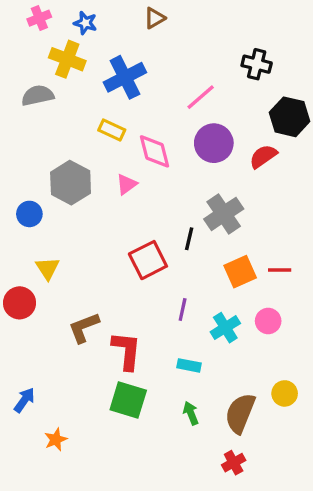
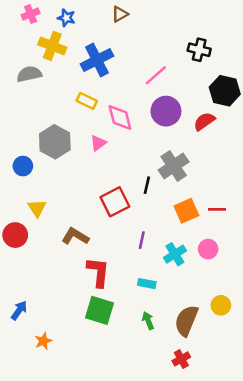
brown L-shape: (84, 328) -> (75, 236), moved, turned 52

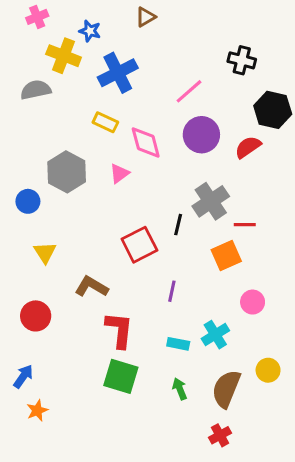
blue star: (66, 18) -> (90, 31), moved
red line: (217, 209) -> (245, 225), moved
red circle: (15, 235) -> (36, 316), moved
cyan cross: (175, 254) -> (215, 335), moved
orange star: (43, 341) -> (37, 410), moved

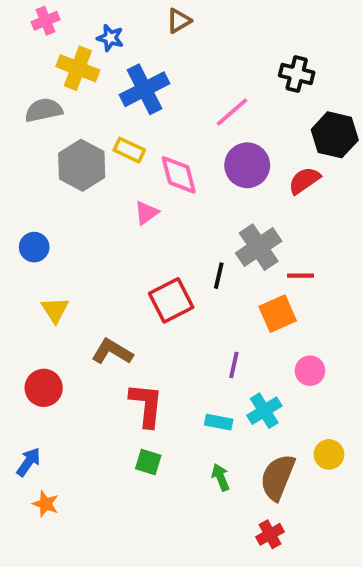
gray hexagon: (67, 172) -> (82, 165), moved
purple line: (172, 291) -> (234, 365), moved
green square: (121, 376) -> (148, 462), size x0.6
orange star: (37, 410) -> (46, 504), turned -30

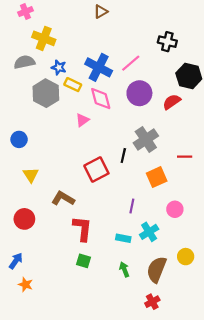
blue star: (110, 38) -> (59, 67), moved
blue cross: (144, 89) -> (99, 67), moved, turned -36
red line: (300, 276) -> (185, 157), moved

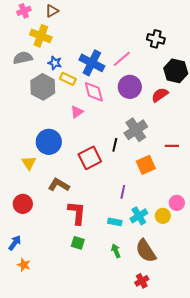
brown triangle: (101, 12) -> (52, 11), moved
blue circle: (19, 139) -> (49, 142), moved, size x1.6
pink circle: (175, 209) -> (177, 203), moved
yellow circle: (186, 257) -> (163, 216), moved
brown semicircle: (157, 269) -> (146, 251), turned -55

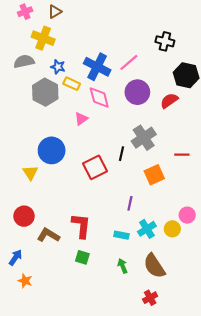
brown L-shape: (59, 185) -> (48, 235), moved

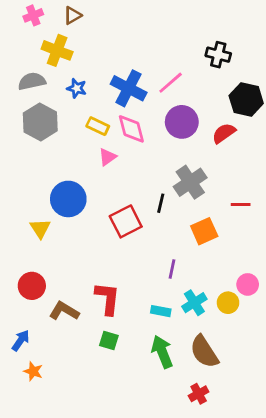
yellow rectangle: (72, 84) -> (98, 126), moved
gray hexagon: (45, 92) -> (40, 122), moved
green arrow: (123, 266) -> (162, 352), size x1.6

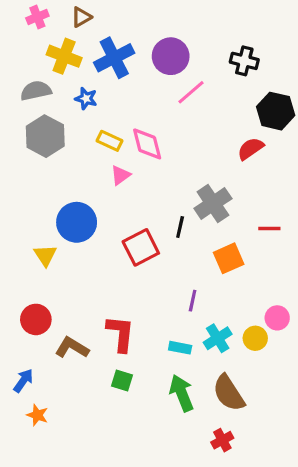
blue cross: (129, 88) -> (114, 58), moved, turned 36
purple circle: (182, 122) -> (171, 56), moved

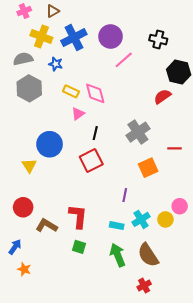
black line: (180, 227) -> (95, 133), moved

